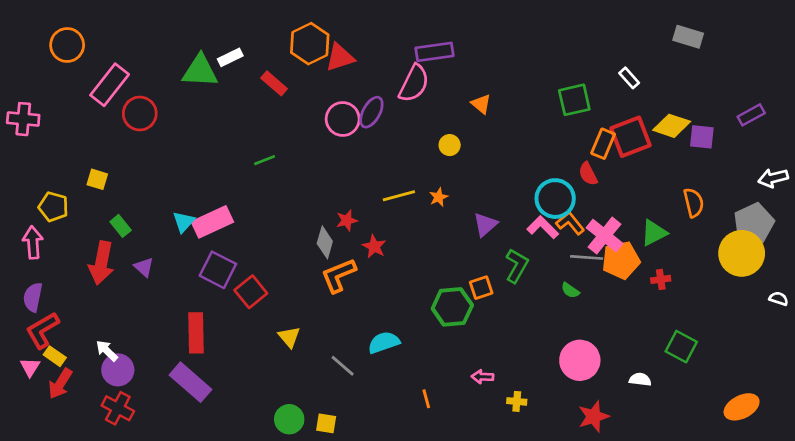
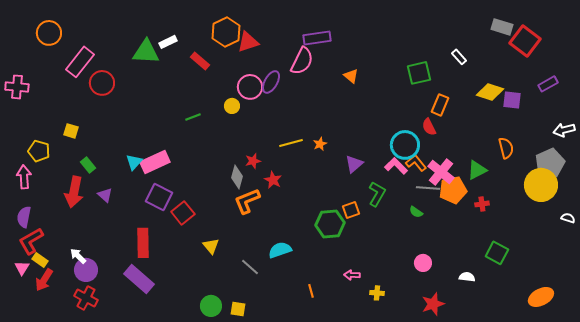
red square: (631, 137) -> (525, 41), moved, turned -32
yellow circle: (450, 145) -> (232, 106), moved
pink circle: (580, 360) -> (423, 263), size x0.6

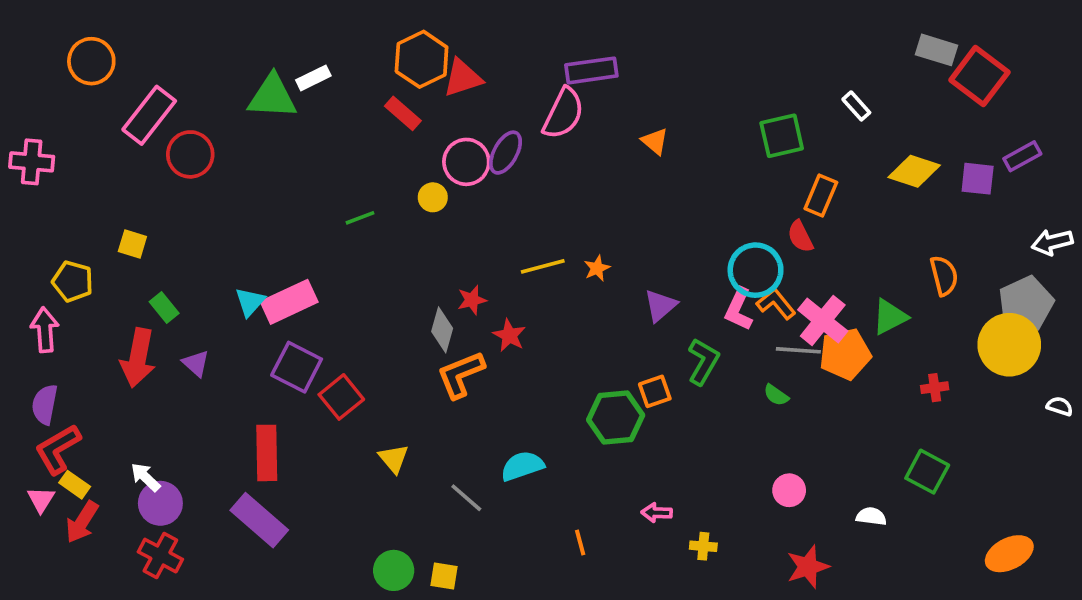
red rectangle: (200, 61) -> (403, 113), moved
purple square: (512, 100) -> (978, 179), moved
pink L-shape: (396, 166) -> (739, 309), turned -110
red cross: (482, 204) -> (935, 388), moved

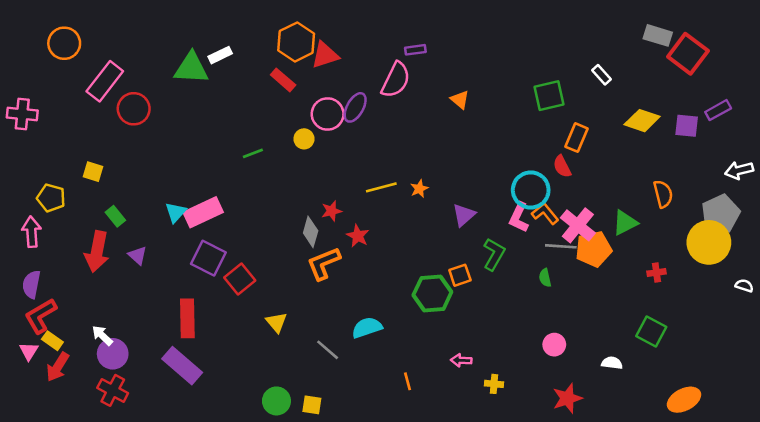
purple rectangle: (591, 70) -> (415, 50), size x0.6
green semicircle: (776, 395) -> (545, 278), turned 42
orange ellipse: (1009, 554) -> (684, 400), moved

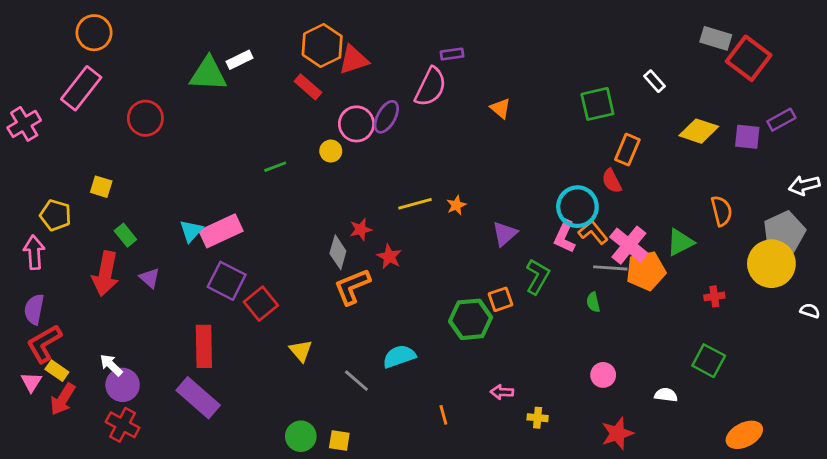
orange circle: (64, 43) -> (94, 33), moved
pink rectangle: (105, 81) -> (81, 88), moved
pink cross: (22, 114) -> (24, 124), turned -36

